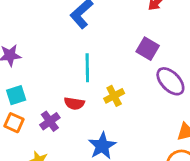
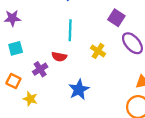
yellow cross: (114, 96) -> (98, 51), moved, turned -32
orange square: (14, 123) -> (13, 81), moved

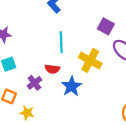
yellow cross: (98, 51) -> (90, 61), size x1.5
blue star: (79, 90) -> (71, 86), moved

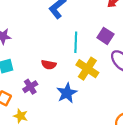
cyan line: (61, 42) -> (76, 42), moved
red semicircle: (52, 69) -> (49, 65), moved

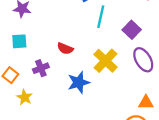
cyan line: (76, 42) -> (101, 17), moved

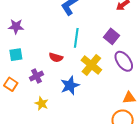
cyan line: (101, 17) -> (76, 38), moved
yellow star: (25, 97) -> (42, 103), moved

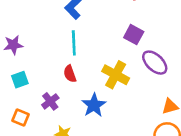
cyan line: (76, 38) -> (74, 43), moved
red semicircle: (56, 57) -> (70, 74), turned 64

